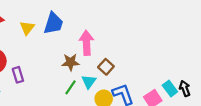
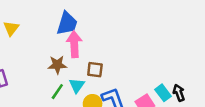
blue trapezoid: (53, 23) -> (67, 23), moved
brown square: (106, 67) -> (95, 70), turned -35

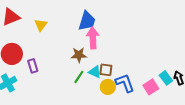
brown square: (95, 70) -> (106, 70), moved
cyan triangle: (77, 85) -> (95, 72), turned -40

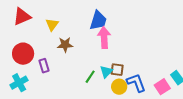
brown star: (79, 55) -> (65, 45), moved
cyan triangle: (95, 72) -> (106, 72), turned 48

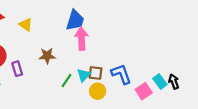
yellow triangle: (52, 25) -> (26, 25), turned -32
brown star: (65, 45) -> (47, 56), moved
blue L-shape: (136, 83) -> (121, 74), moved

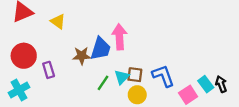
blue trapezoid: (75, 20) -> (101, 49), moved

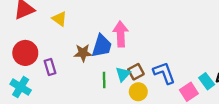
brown square: (135, 75) -> (136, 72), turned -35
green line: (103, 83) -> (104, 80), turned -35
cyan cross: (19, 90) -> (21, 87), turned -30

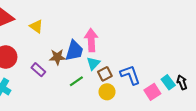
purple rectangle: (50, 67) -> (38, 70), moved, turned -32
cyan triangle: (123, 74) -> (93, 63), moved
green line: (104, 80) -> (76, 81), turned 56

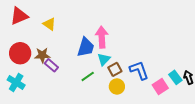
brown star: (57, 57) -> (42, 55), moved

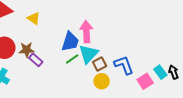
cyan triangle: (104, 59) -> (88, 54), size x1.5
green line: (88, 76) -> (72, 59), moved

